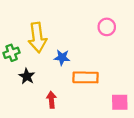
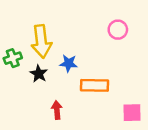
black star: (27, 76) -> (39, 74), moved

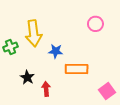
black star: (39, 74) -> (27, 77), moved
pink square: (132, 113) -> (107, 91), turned -35

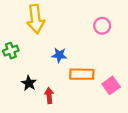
yellow arrow: (34, 33) -> (36, 19), moved
pink square: (107, 91) -> (111, 85), moved

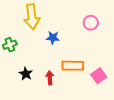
blue star: (59, 55) -> (53, 38), moved
red arrow: (49, 96) -> (50, 78), moved

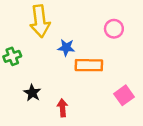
orange rectangle: (73, 66) -> (89, 65), moved
red arrow: (50, 78) -> (62, 108), moved

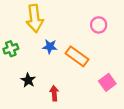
blue star: (66, 48) -> (50, 47), moved
orange rectangle: (89, 65) -> (77, 56), turned 35

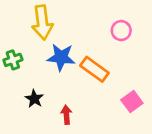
blue star: (50, 47) -> (61, 57), size x1.5

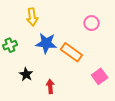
yellow arrow: (42, 23) -> (32, 17), size x0.7

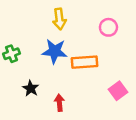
yellow arrow: (32, 17) -> (59, 19), moved
orange rectangle: (71, 52) -> (85, 62), turned -40

